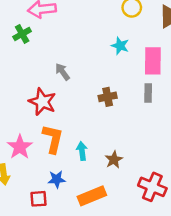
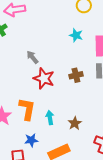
brown cross: (108, 97) -> (76, 75), moved
red star: (42, 102) -> (44, 78), moved

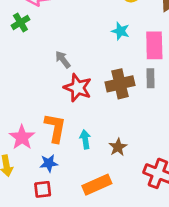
brown cross: (76, 75) -> (120, 84), size x1.5
blue star: (31, 140) -> (49, 163), moved

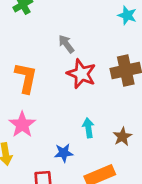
orange L-shape: (55, 128) -> (26, 78), moved
blue star: (49, 163) -> (64, 153), moved

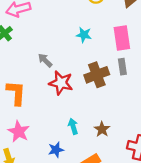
cyan star: (127, 15) -> (84, 35), moved

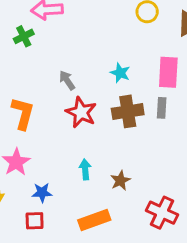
cyan star: (84, 35) -> (120, 73), moved
blue star: (56, 150) -> (42, 193), moved

